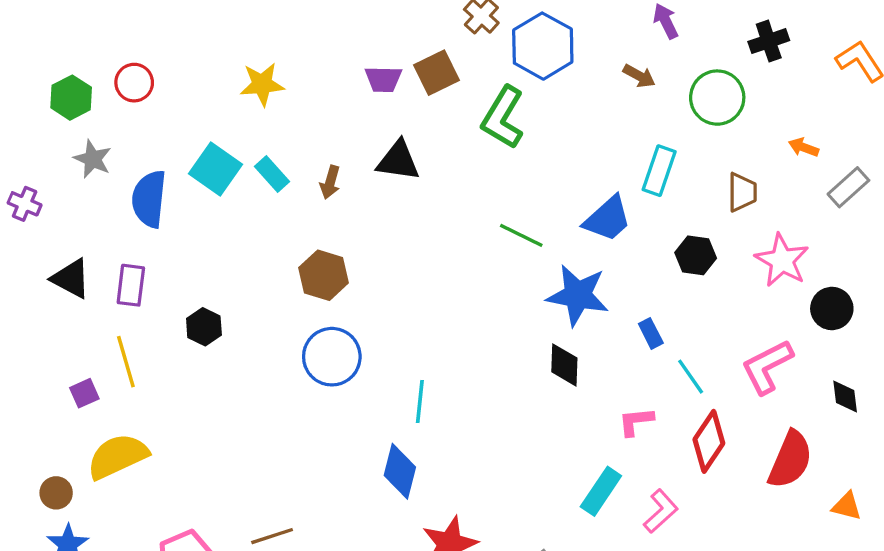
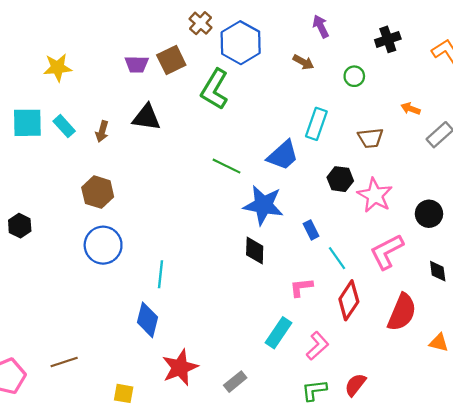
green circle: (717, 98) -> (354, 76), size x0.6
cyan square: (216, 169) -> (27, 123), turned -36
brown trapezoid: (742, 192) -> (371, 138), turned 84
pink star: (782, 260) -> (375, 195), moved

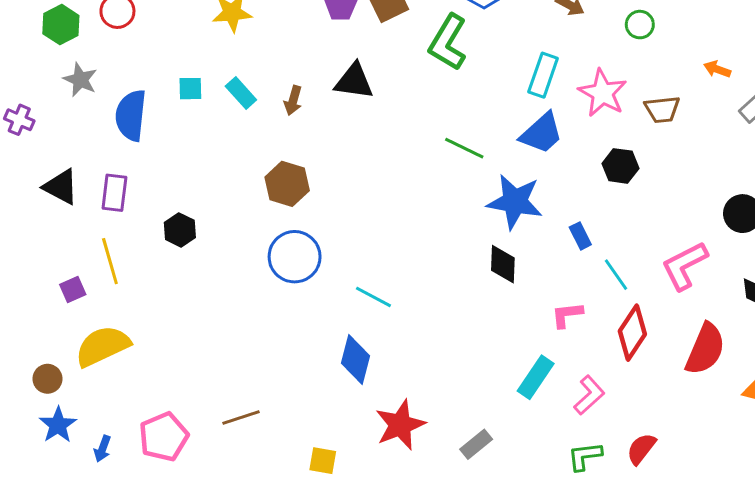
cyan square: (27, 123) -> (190, 89), size x0.6
cyan rectangle: (316, 124) -> (543, 75), moved
pink star: (375, 195) -> (603, 93), moved
cyan line: (160, 274) -> (373, 297), turned -68

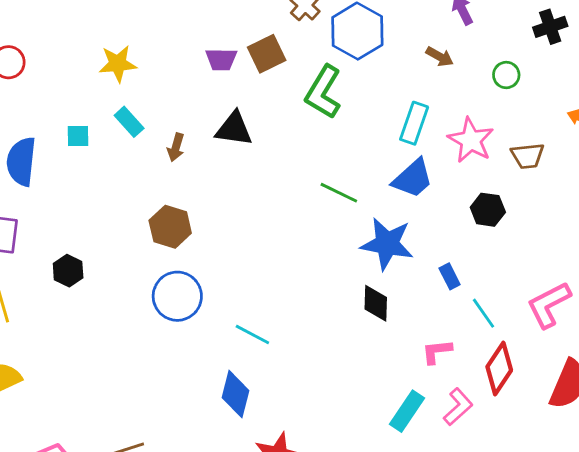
cyan rectangle: (241, 93) -> (129, 122), moved
pink L-shape: (589, 395) -> (458, 407), moved

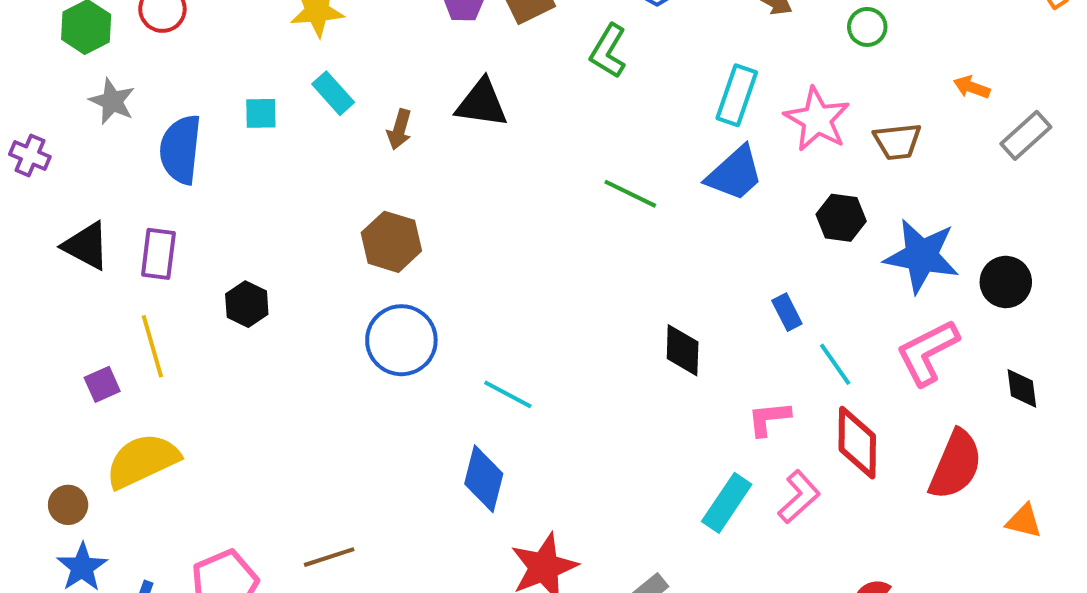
green L-shape: (323, 92) -> (608, 51), size x0.7
blue star: (387, 244) -> (921, 256), moved
red diamond: (499, 369) -> (857, 443), turned -33

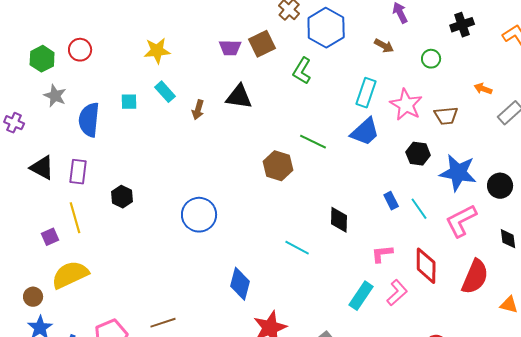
brown hexagon: (391, 242) -> (278, 166), moved
cyan line: (835, 364) -> (419, 209), moved
cyan line: (508, 394) -> (297, 248), moved

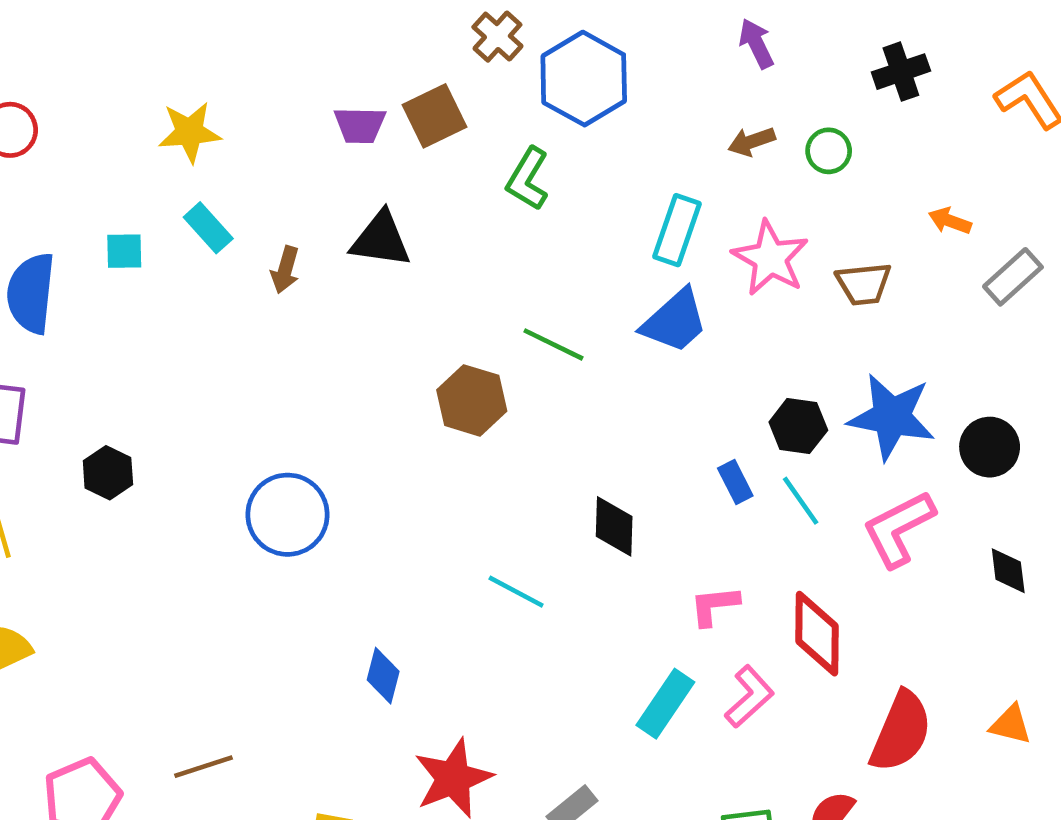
brown arrow: (384, 46) -> (752, 142), moved, turned 132
black hexagon: (418, 154) -> (798, 426), moved
red semicircle: (475, 277) -> (901, 732), moved
blue diamond: (240, 284) -> (383, 676), size x0.7

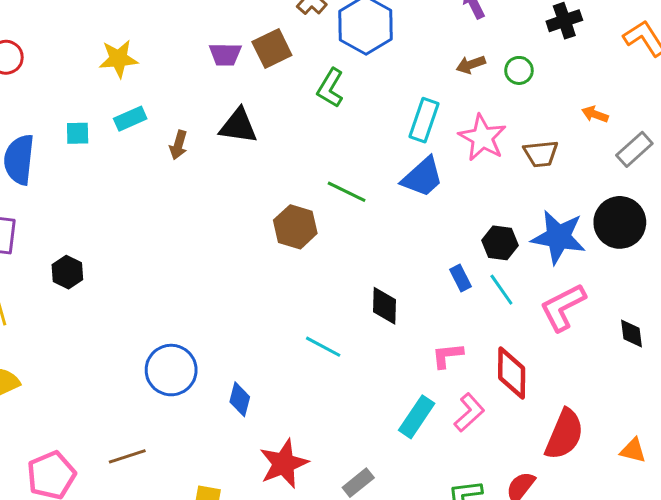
cyan rectangle: (208, 228) -> (130, 119), turned -72
black circle: (990, 447) -> (620, 222), moved, size x1.4
blue circle: (288, 515) -> (171, 370), moved
orange triangle: (1011, 725) -> (633, 450), moved

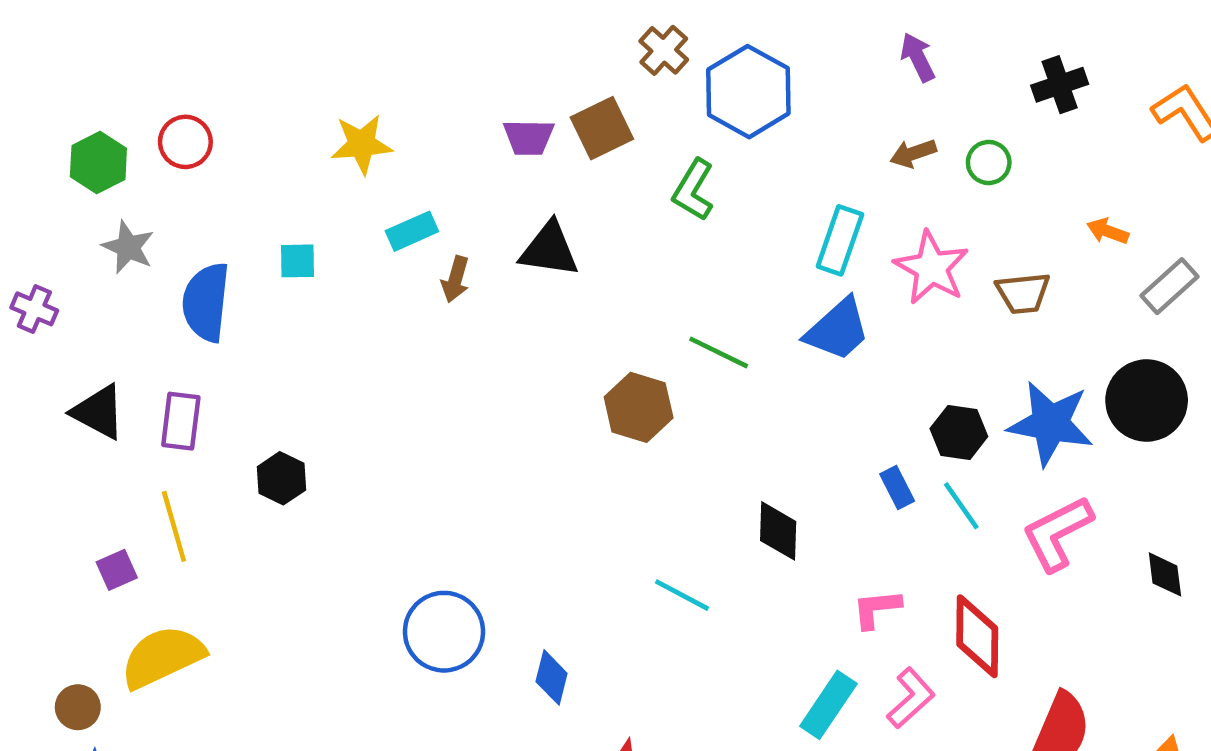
cyan rectangle: (130, 119) -> (412, 231), moved

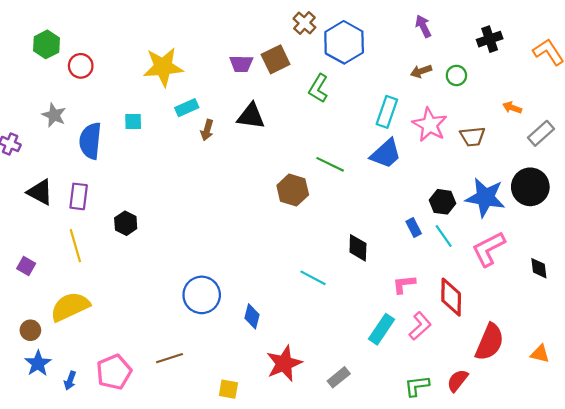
yellow star: (362, 144) -> (163, 67), size x1.4
green hexagon: (98, 162) -> (46, 44), moved
purple square: (117, 570) -> (26, 266), moved, turned -36

